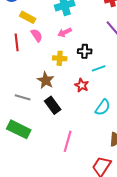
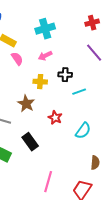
red star: (82, 85) -> (55, 118), moved
black rectangle: (53, 105) -> (30, 142), moved
pink line: (68, 141) -> (48, 182), moved

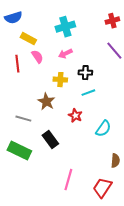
cyan line: (79, 92) -> (88, 93), moved

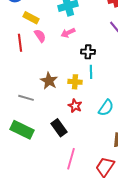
yellow cross: (60, 80) -> (75, 82), moved
cyan line: (88, 93) -> (91, 72), turned -72
red star: (75, 116) -> (75, 106), moved
black rectangle: (50, 140) -> (59, 128), moved

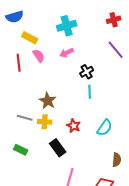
black cross: (88, 52) -> (87, 72), turned -32
yellow cross: (75, 82) -> (45, 122), moved
green rectangle: (22, 130) -> (21, 150), size x0.6

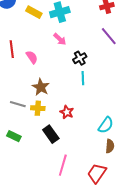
yellow rectangle: (30, 38) -> (34, 12), moved
pink arrow: (67, 53) -> (60, 39), turned -112
pink semicircle: (39, 56) -> (32, 57), moved
cyan semicircle: (105, 128) -> (106, 125), moved

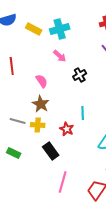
pink semicircle: (32, 57) -> (42, 81), moved
cyan line: (83, 78) -> (83, 113), moved

